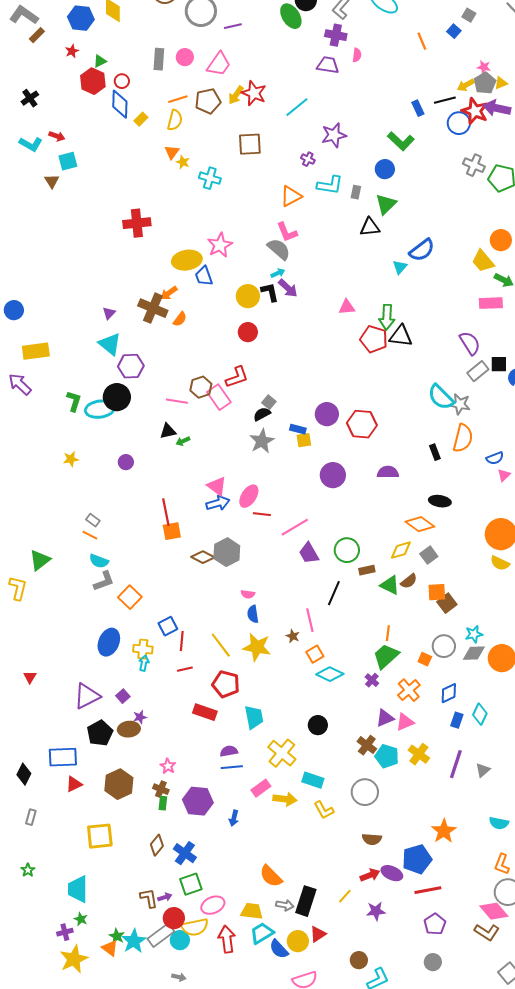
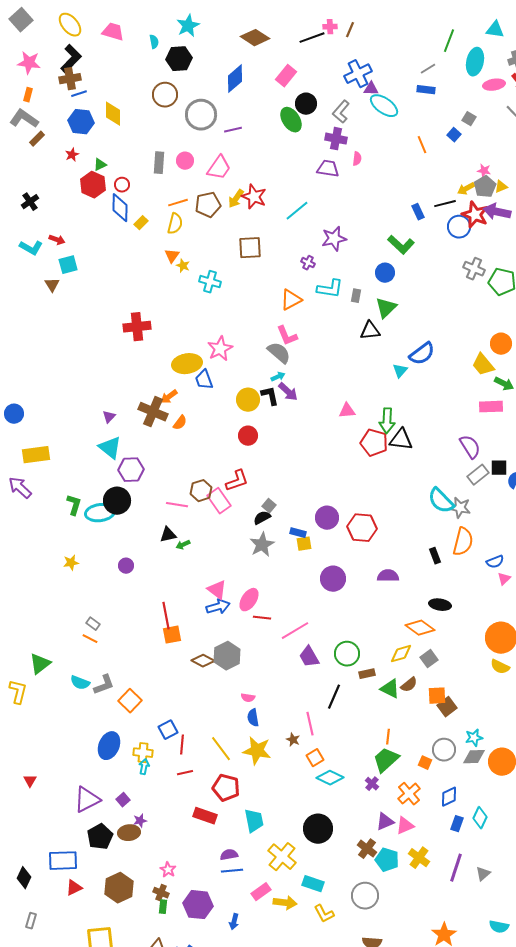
cyan semicircle: (99, 561) -> (80, 683), moved
black circle: (318, 725) -> (318, 829), size x1.5

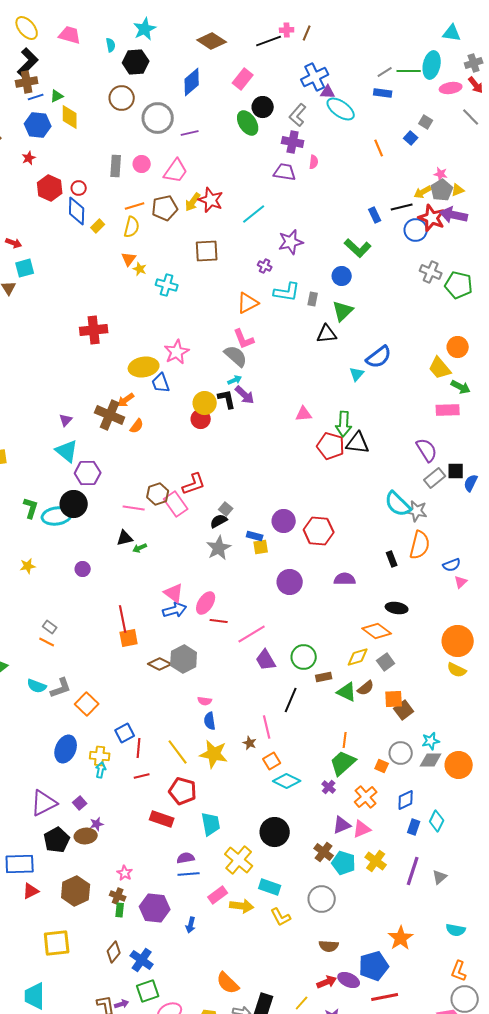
green line: (449, 41) -> (409, 71), moved, turned 70
green triangle: (100, 165) -> (57, 96), moved
red circle: (248, 436) -> (201, 419), moved

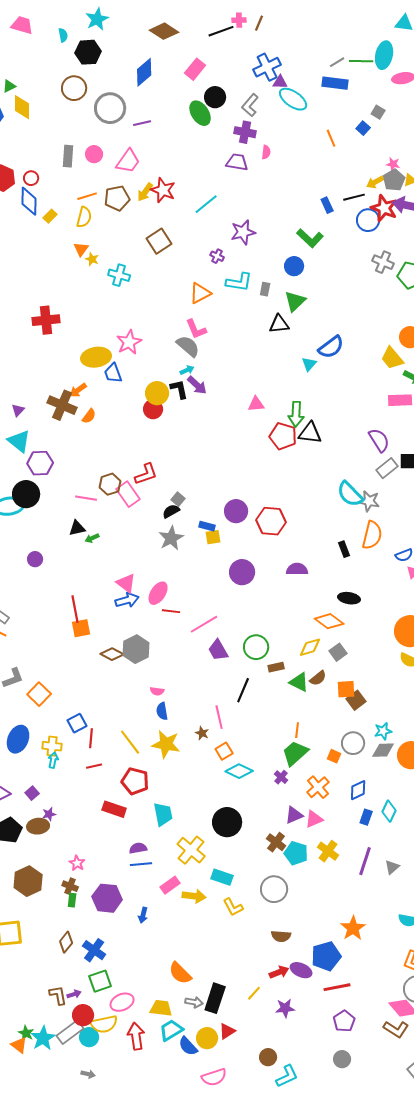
blue rectangle: (383, 93) -> (335, 83), size x1.4
brown square: (207, 251) -> (159, 241), turned -30

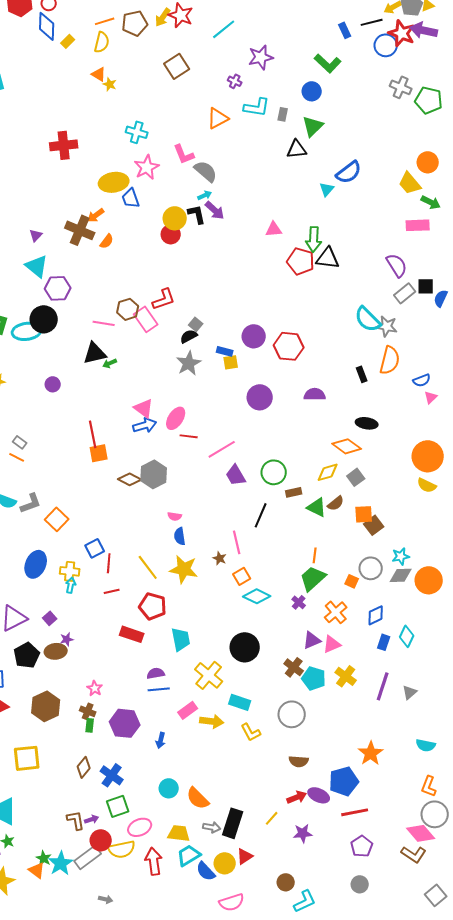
orange triangle: (81, 249) -> (99, 74), turned -35
cyan cross: (119, 275) -> (137, 132), moved
pink L-shape: (196, 329) -> (184, 154), moved
black triangle: (77, 528) -> (95, 353), size x1.4
cyan circle: (89, 1037) -> (169, 788), moved

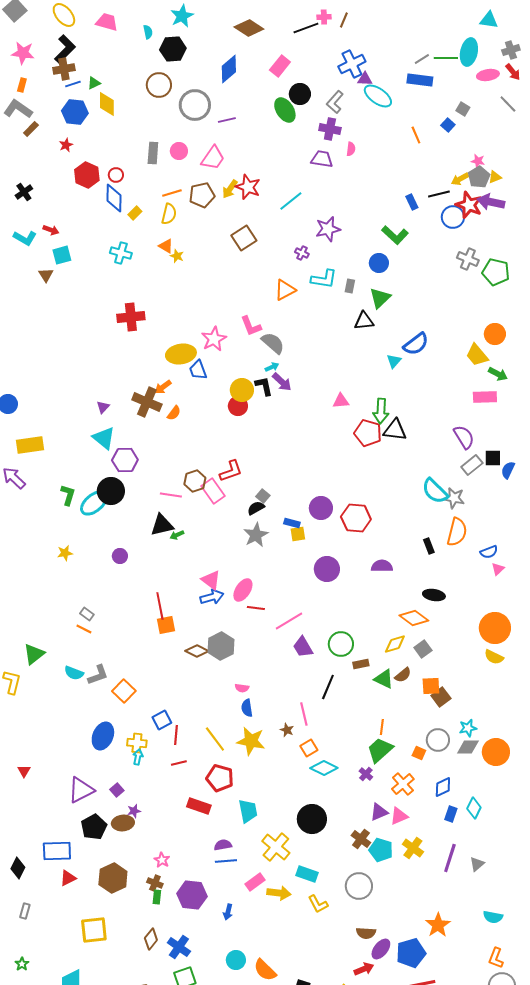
cyan cross: (137, 132) -> (121, 253), moved
cyan ellipse: (27, 331) -> (94, 503), turned -32
purple ellipse: (319, 795) -> (381, 949), moved, turned -75

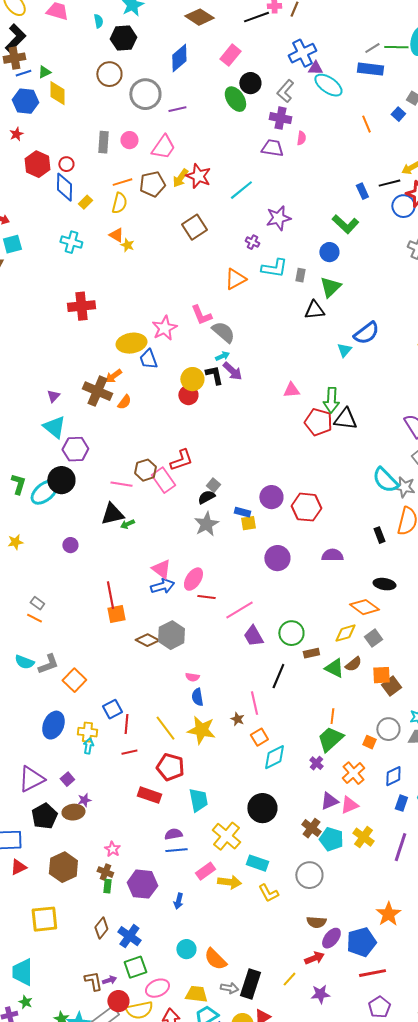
cyan diamond: (324, 768) -> (274, 757), turned -52

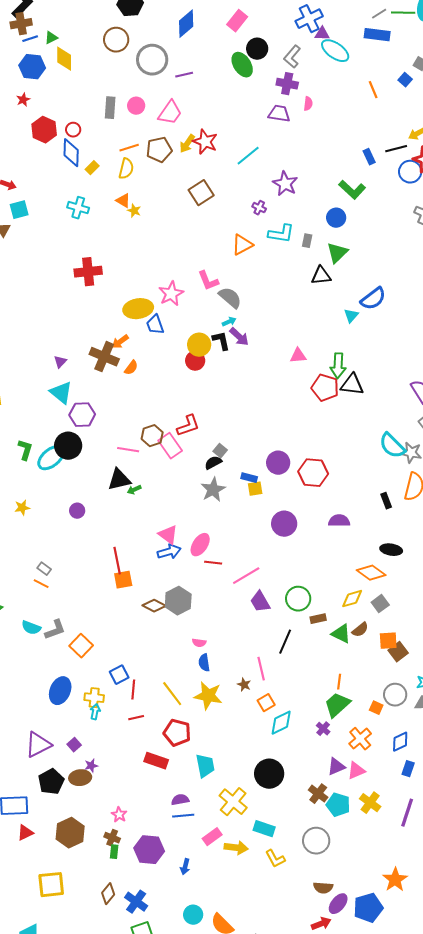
purple star: (278, 218) -> (285, 184), turned -30

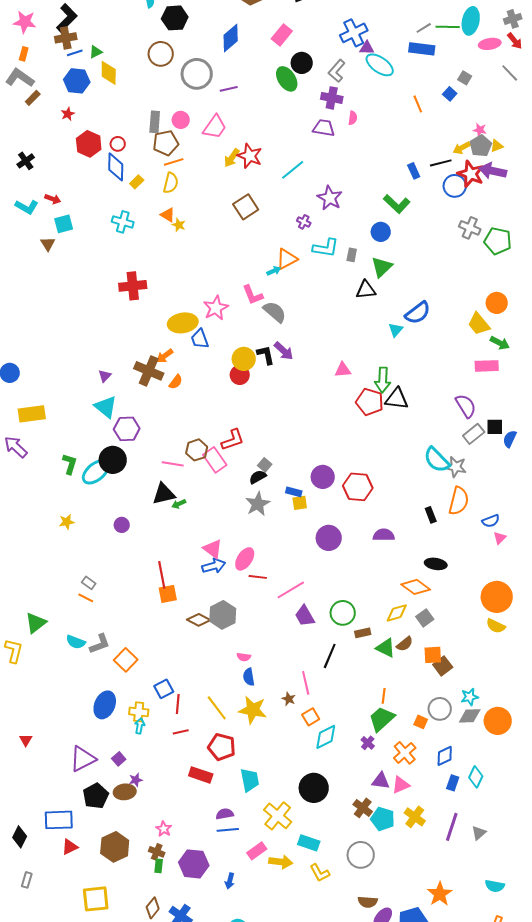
brown pentagon: (159, 150) -> (166, 143), moved
cyan arrow: (229, 322) -> (274, 271), moved
purple triangle: (336, 767) -> (381, 781), turned 30

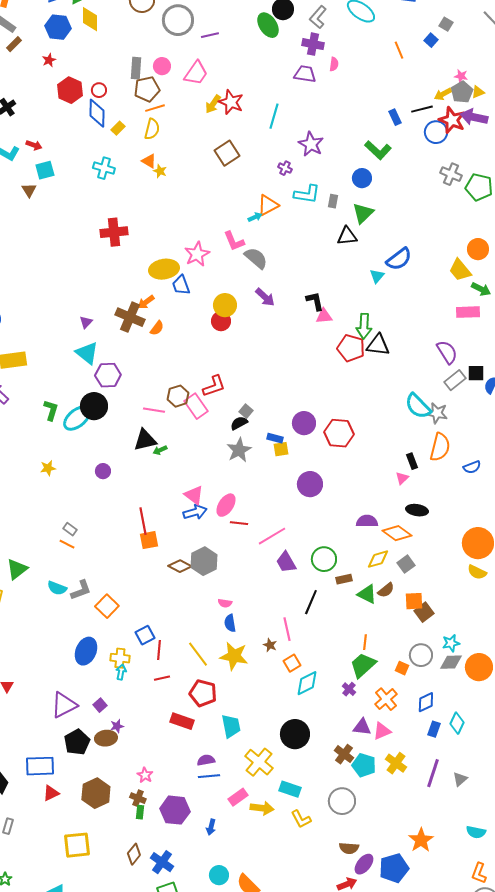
cyan line: (293, 170) -> (274, 116), turned -35
black L-shape: (266, 355) -> (315, 301), moved
purple semicircle: (384, 535) -> (367, 521), moved
pink triangle: (500, 538) -> (402, 478), moved

